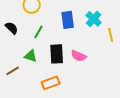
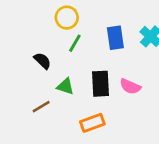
black semicircle: (12, 28) -> (42, 61), moved
green line: (39, 32) -> (75, 43), moved

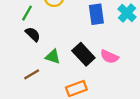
green line: (75, 43) -> (27, 13), moved
black rectangle: (101, 84) -> (83, 54), turned -40

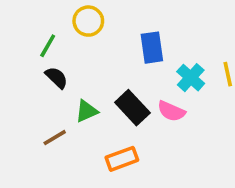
cyan cross: (127, 13) -> (191, 78), moved
green triangle: (53, 57) -> (87, 111), turned -42

